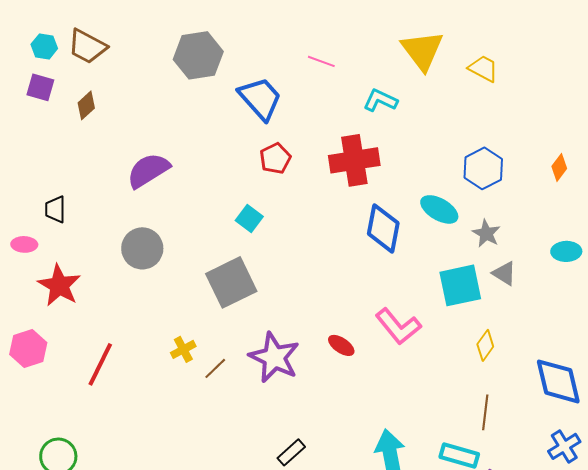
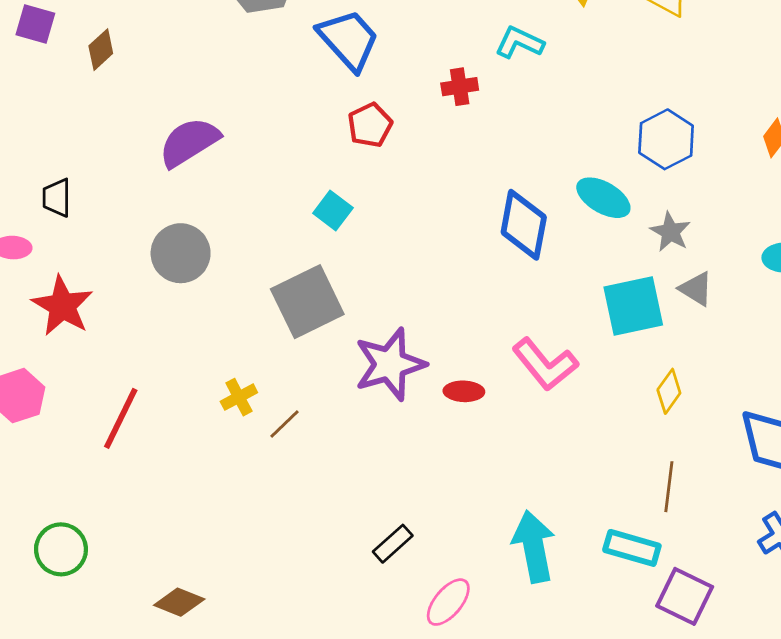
red cross: (354, 160) -> (460, 87), moved, size x0.5
red ellipse: (341, 345) -> (464, 391), turned -32
purple star: (274, 357) -> (390, 364), moved, turned 30

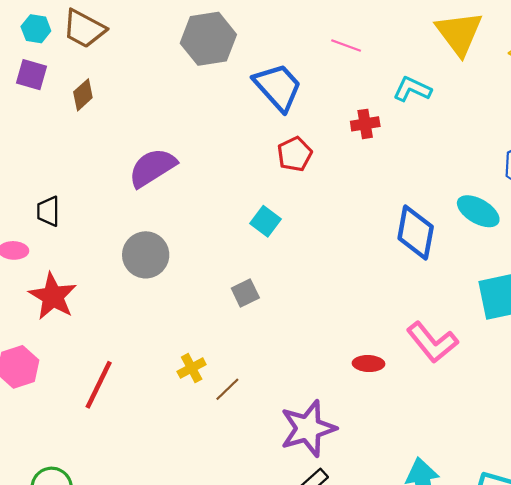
gray square: (307, 302) -> (245, 293), size x0.5
purple star: (390, 364) -> (308, 428), moved

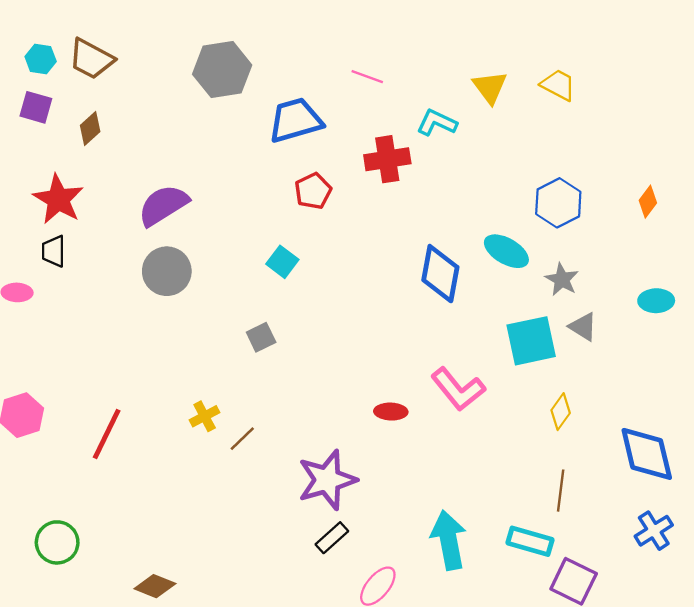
yellow triangle: (459, 33) -> (490, 87), moved, size x0.7
blue trapezoid: (278, 87) -> (295, 120), turned -64
red cross: (365, 124) -> (387, 159), size x1.5
gray circle: (146, 255) -> (167, 271), moved
red star: (53, 296) -> (58, 199), moved

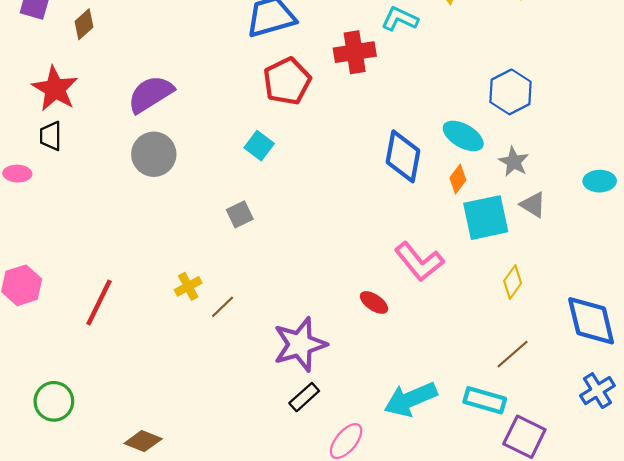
red pentagon: (313, 191) -> (287, 81), size x1.4
orange diamond: (648, 202) -> (458, 179), moved
red ellipse: (391, 412) -> (374, 302), moved, turned 32
brown line: (561, 491) -> (513, 354), turned 42
cyan arrow: (449, 540) -> (411, 399), turned -102

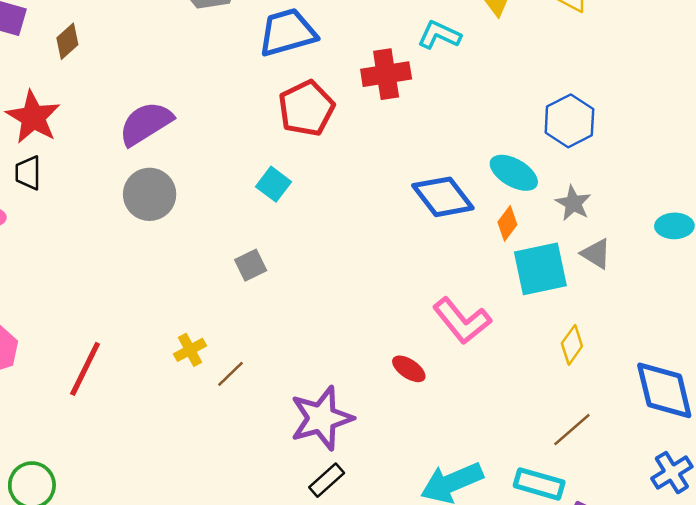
blue diamond: (403, 156) -> (443, 197), turned -48

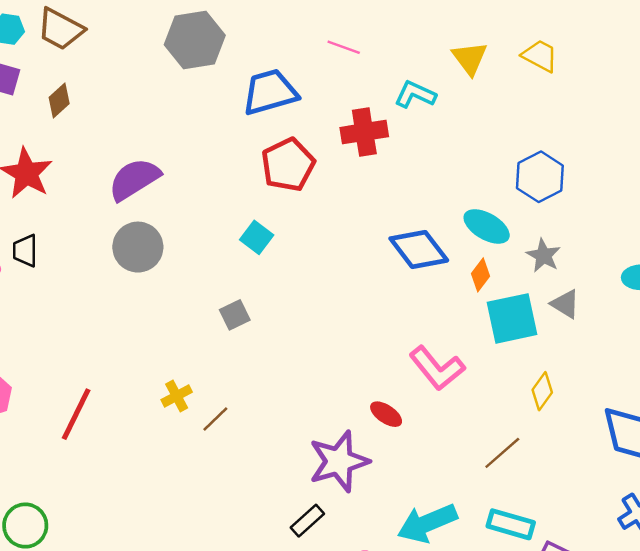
black trapezoid: (28, 173) -> (25, 251), moved
purple star: (322, 418) -> (339, 461), moved
brown line: (572, 430) -> (502, 453), moved

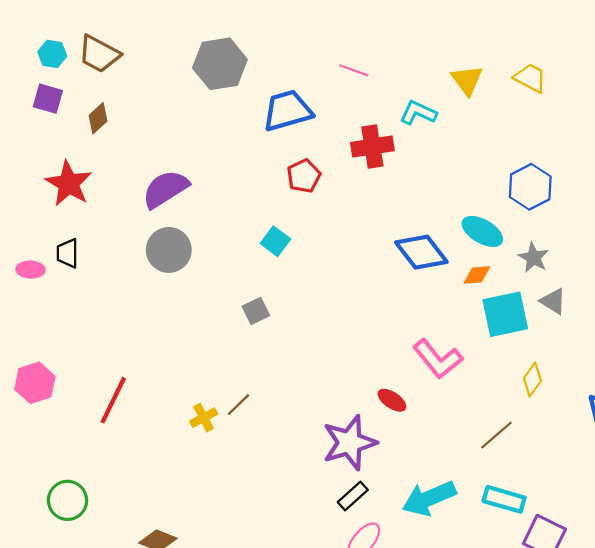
red pentagon: (288, 165) -> (304, 176), size x0.7
orange diamond: (481, 275) -> (477, 275), turned 48
yellow cross: (177, 396) -> (204, 418), moved
black rectangle: (307, 521) -> (353, 496), moved

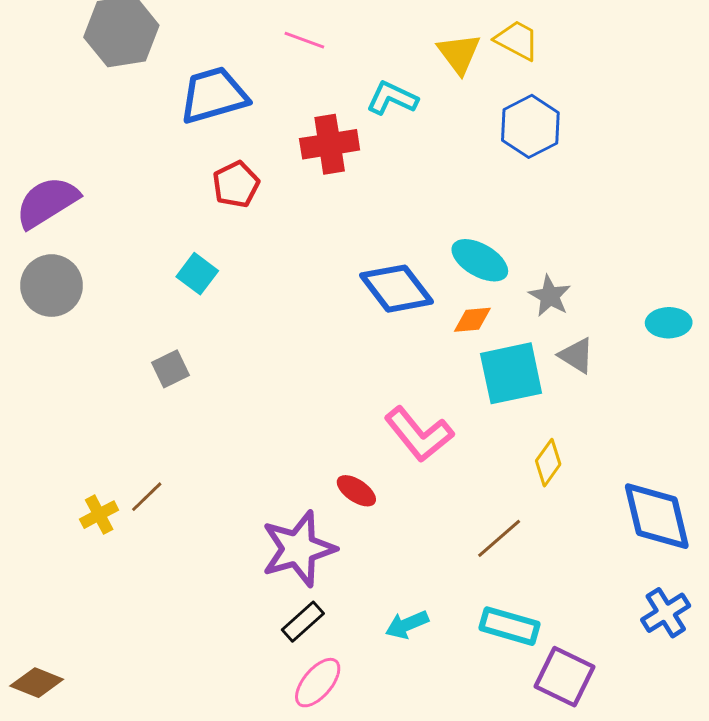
yellow trapezoid: (530, 78) -> (517, 40), moved
blue hexagon: (530, 187) -> (530, 126), moved
cyan arrow: (429, 498) -> (407, 625), size x0.6

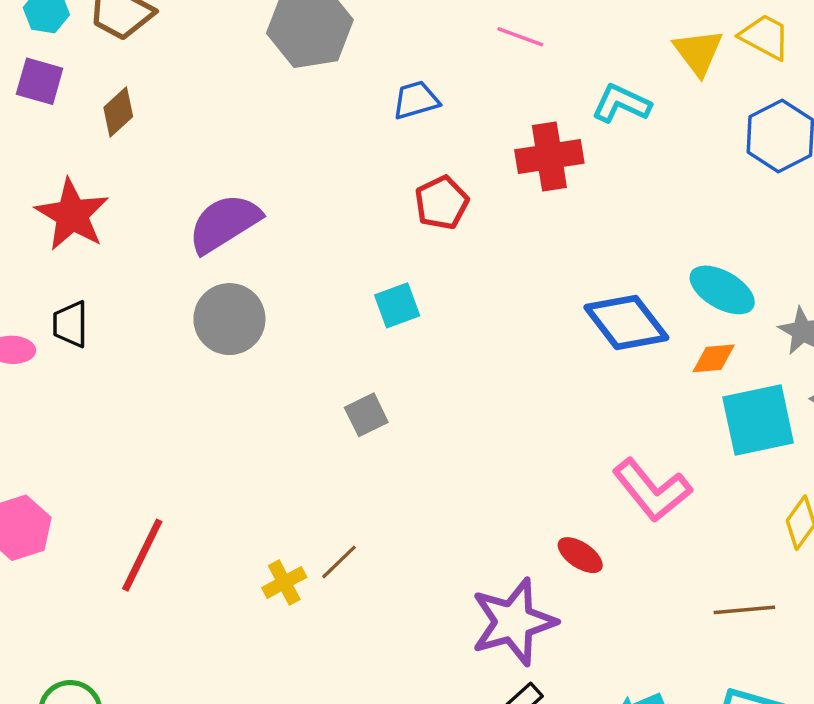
blue trapezoid: (214, 95) -> (416, 100), size x0.6
cyan square: (197, 274) -> (397, 305), turned 33
brown line: (499, 538) -> (744, 610), turned 36

